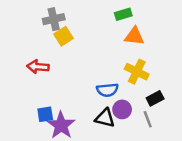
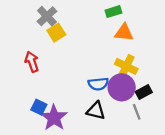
gray cross: (54, 19) -> (47, 16), turned -30
red arrow: (38, 67) -> (32, 62), turned 66
purple circle: (122, 109) -> (122, 87), moved, size x1.5
blue square: (45, 114) -> (39, 107), turned 35

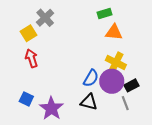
yellow square: (56, 33) -> (28, 33), moved
blue semicircle: (98, 84) -> (91, 78), turned -54
blue square: (39, 107) -> (26, 99), moved

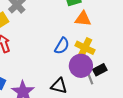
blue semicircle: (91, 78) -> (62, 46), moved
gray line: (125, 103) -> (90, 78), moved

